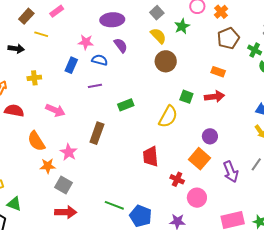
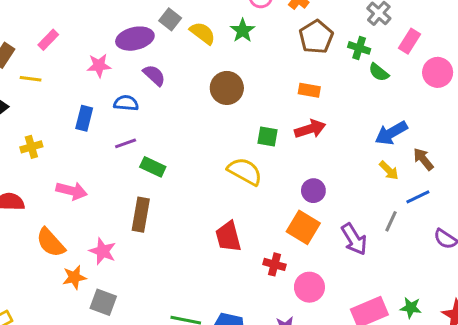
gray square: (157, 13) -> (170, 19), moved
yellow semicircle: (158, 36) -> (203, 33), moved
pink star: (86, 42) -> (99, 66), moved
green rectangle: (126, 105) -> (153, 167), moved, turned 56
yellow semicircle: (168, 117) -> (245, 171), turned -80

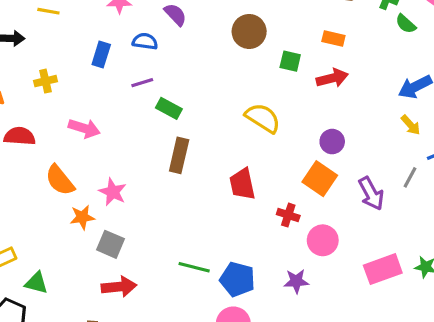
green square: (267, 136) -> (290, 61), moved
brown rectangle: (141, 215) -> (179, 155), moved

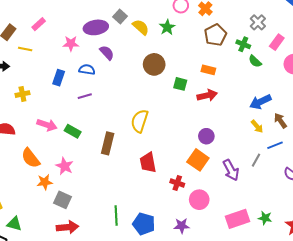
green rectangle: (169, 108) -> (73, 131), moved
yellow semicircle: (263, 118) -> (140, 121), moved, turned -105
green line: (194, 267) -> (116, 216), turned 72

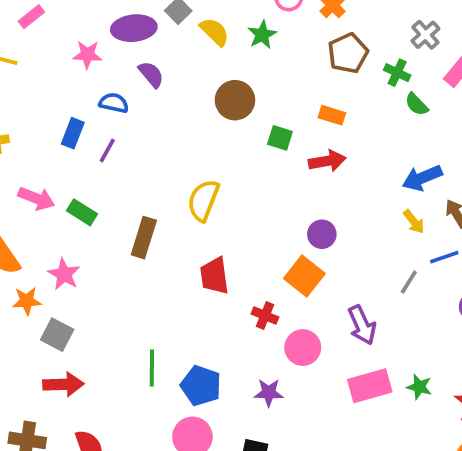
blue rectangle: (59, 78) -> (73, 133), moved
purple line: (85, 96) -> (107, 150), turned -48
purple arrow: (231, 170) -> (362, 325), moved

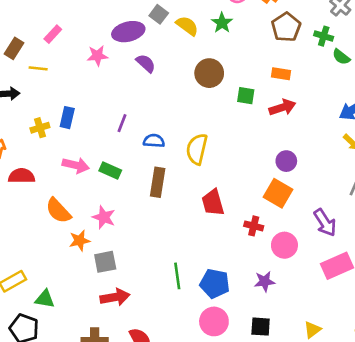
blue semicircle: (114, 103) -> (154, 141), moved
blue rectangle: (73, 133) -> (67, 118), moved
gray square: (57, 335) -> (105, 262), turned -30

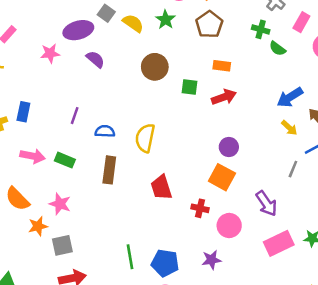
brown pentagon: (286, 27) -> (209, 24), moved

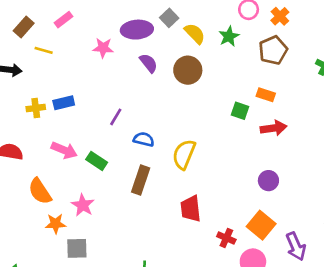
orange rectangle: (222, 66) -> (266, 95), moved
brown circle: (155, 67) -> (188, 70), moved
blue rectangle: (23, 112) -> (64, 103), turned 54
orange square: (222, 177) -> (261, 225), moved

